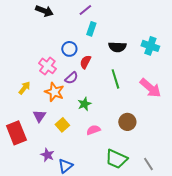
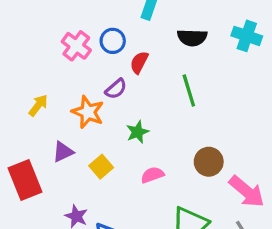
pink cross: (47, 66) -> (76, 46), moved
pink arrow: (150, 88) -> (247, 191), moved
purple triangle: (39, 116) -> (63, 152), turned 32

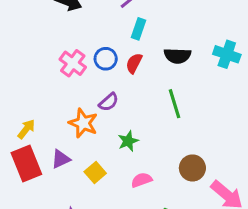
red semicircle: (139, 62) -> (134, 63), moved
yellow arrow: (38, 105) -> (26, 129), moved
red rectangle: (25, 180) -> (26, 163), moved

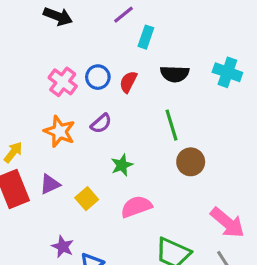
cyan rectangle: (139, 29) -> (146, 37), moved
orange star: (83, 123) -> (59, 131), moved
brown circle: (192, 168) -> (191, 162), moved
pink semicircle: (142, 180) -> (136, 207), size x1.4

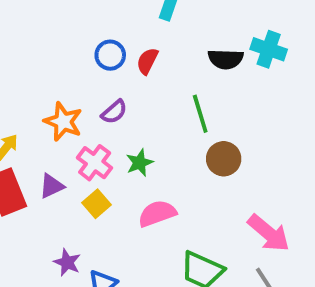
black semicircle: (175, 74) -> (226, 59), moved
pink cross: (63, 82) -> (95, 163), moved

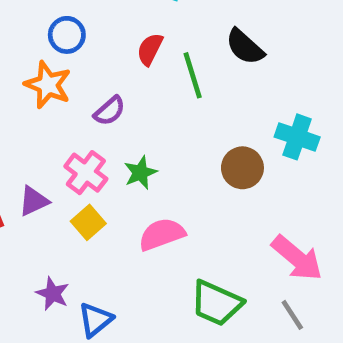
cyan cross: (269, 49) -> (297, 137), moved
blue circle: (110, 55) -> (67, 35), moved
black semicircle: (226, 59) -> (245, 47), turned 40
green line: (200, 114) -> (193, 75), moved
orange star: (63, 122) -> (48, 85), moved

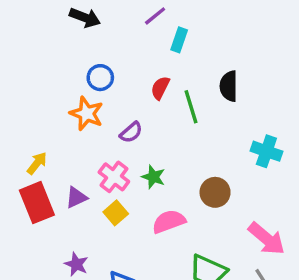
black semicircle: (245, 47) -> (229, 86), turned 48
brown circle: (242, 168) -> (215, 192), moved
green star: (140, 173) -> (153, 177), turned -30
purple star: (53, 294) -> (76, 264), moved

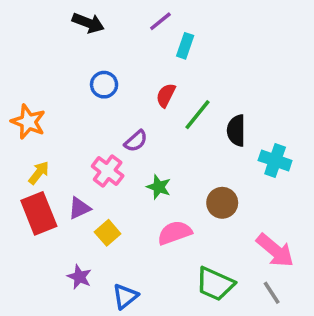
black semicircle: (229, 86) -> (236, 130), moved
green line: (191, 107) -> (198, 115), turned 56
orange star: (87, 114) -> (28, 122), moved
pink cross: (114, 177) -> (108, 171), moved
yellow square: (116, 213) -> (108, 233), moved

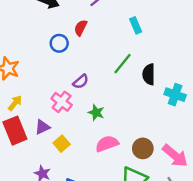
cyan rectangle: (185, 46) -> (136, 25), moved, turned -42
red semicircle: (166, 95) -> (81, 28), moved
brown circle: (222, 203) -> (143, 148), moved

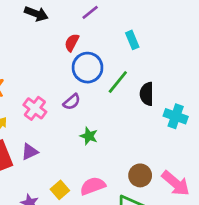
blue circle: (59, 43) -> (88, 68), moved, size x1.5
pink cross: (62, 102) -> (35, 108), moved
yellow square: (62, 144) -> (60, 190), moved
pink semicircle: (107, 144) -> (93, 186), moved

